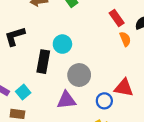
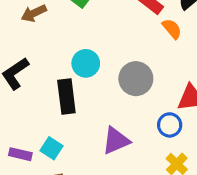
gray circle: (79, 75) -> (136, 79), moved

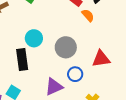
blue circle: (170, 125) -> (75, 74), moved

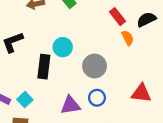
red triangle: (101, 59) -> (141, 93), moved

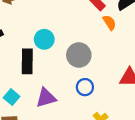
purple triangle: (70, 105) -> (46, 98), moved

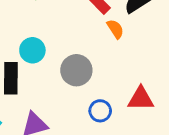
blue circle: (85, 87) -> (100, 111), moved

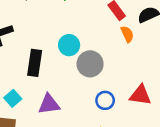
cyan circle: (32, 50) -> (69, 45), moved

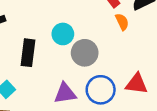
blue circle: (105, 100) -> (101, 90), size x1.5
purple triangle: (49, 104) -> (65, 93), moved

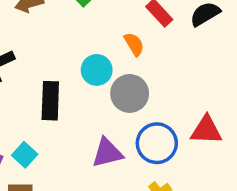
orange semicircle: (122, 22) -> (134, 44), moved

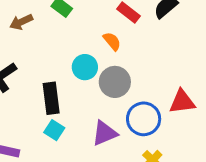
cyan square: (25, 155) -> (54, 130), moved

